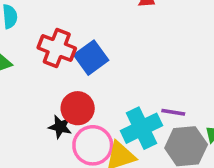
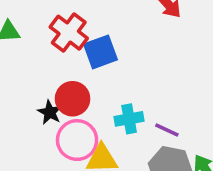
cyan cross: (141, 128) -> (129, 119), moved, size x0.7

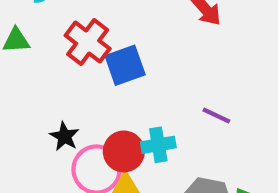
red circle: (73, 99) -> (124, 151), moved
purple line: (167, 130) -> (216, 115), moved

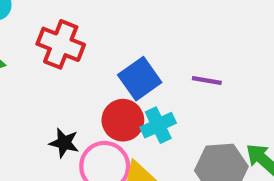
blue square: (125, 65) -> (140, 79), moved
red circle: (124, 151) -> (123, 120), moved

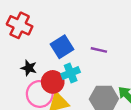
red circle: (123, 120) -> (53, 82), moved
black star: (64, 143) -> (29, 68), moved

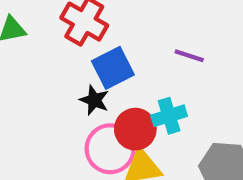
blue square: (62, 47) -> (113, 68), moved
purple line: (99, 50) -> (189, 56), moved

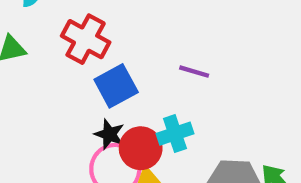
black star: (94, 100) -> (109, 134), moved

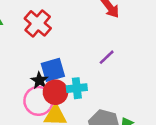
purple line: (194, 72) -> (107, 57), moved, turned -72
blue square: (116, 86) -> (53, 70), moved

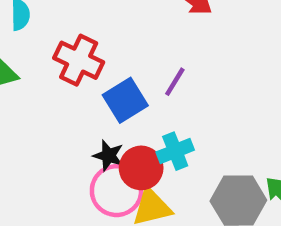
purple line: (107, 57) -> (175, 82), moved
blue square: (53, 70) -> (125, 100), moved

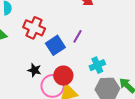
cyan cross: (175, 151) -> (97, 65), moved
black star: (108, 156) -> (34, 70), moved

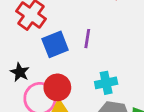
purple line: (77, 36) -> (87, 39), turned -32

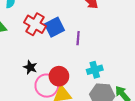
blue square: (55, 44) -> (54, 27), moved

